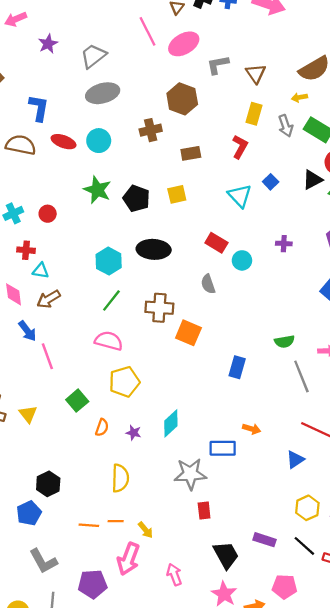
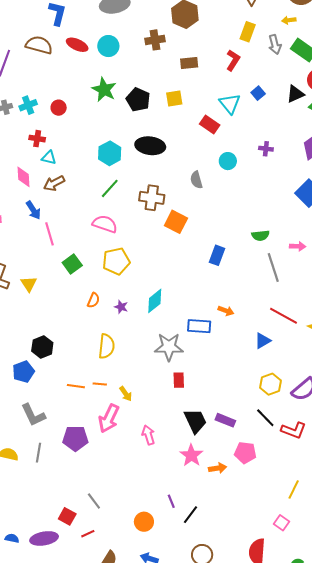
red rectangle: (216, 243) -> (210, 124), moved
green square: (77, 401) -> (72, 264), moved
purple rectangle: (265, 540) -> (225, 420), moved

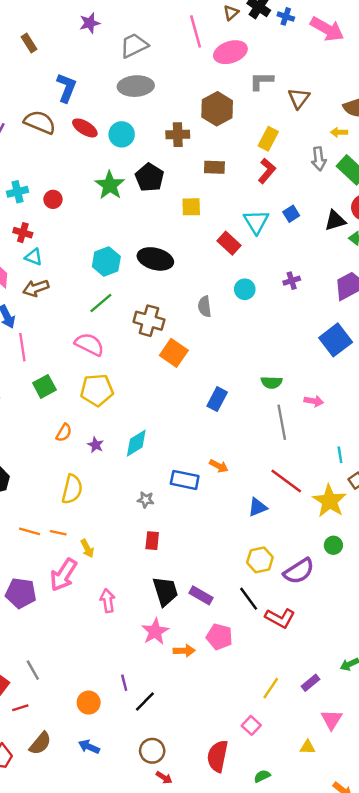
yellow rectangle: (248, 32) -> (268, 139), moved
black pentagon: (138, 100) -> (150, 177), moved
purple cross: (266, 149) -> (292, 281), turned -32
gray star: (169, 347) -> (146, 500), size x0.5

